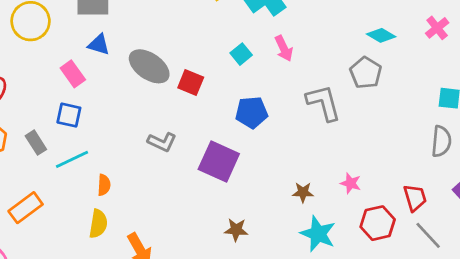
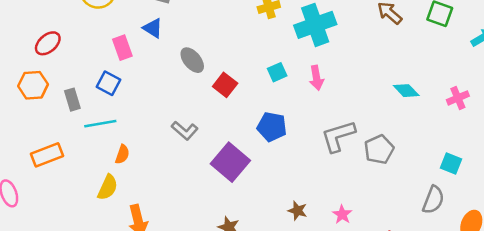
gray ellipse: (149, 66) -> (192, 60), size x0.7
gray pentagon: (366, 73) -> (379, 149), moved
gray L-shape: (324, 103) -> (338, 136), turned -108

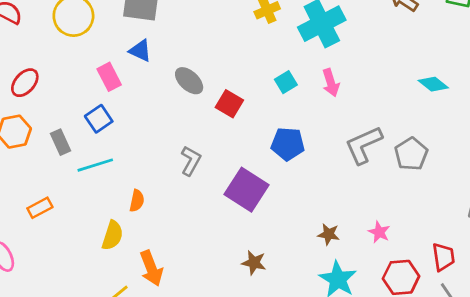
blue square: (109, 83) -> (99, 119), turned 35
gray L-shape: (185, 131) -> (191, 161), turned -95
orange semicircle: (122, 154) -> (137, 201), moved
orange rectangle: (47, 155) -> (40, 208), size x0.7

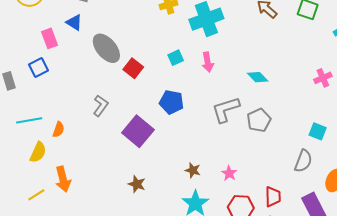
gray ellipse: (189, 81) -> (106, 48), size x1.4
cyan diamond: (433, 84) -> (258, 77), moved
cyan line: (95, 165) -> (29, 120), moved

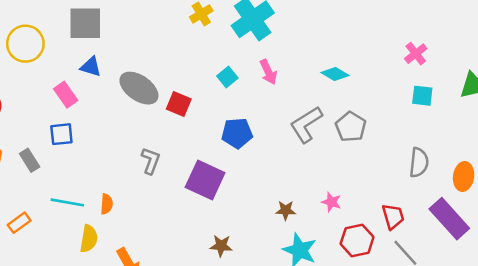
blue square: (38, 68) -> (61, 134), turned 36
cyan line: (29, 120) -> (67, 202), turned 35
cyan square: (318, 131) -> (422, 96), moved

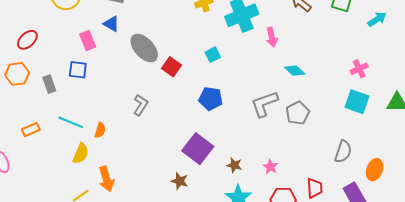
pink arrow: (268, 72) -> (272, 37), moved
cyan square: (422, 96) -> (357, 102), size x1.4
purple square: (205, 180) -> (198, 149), moved

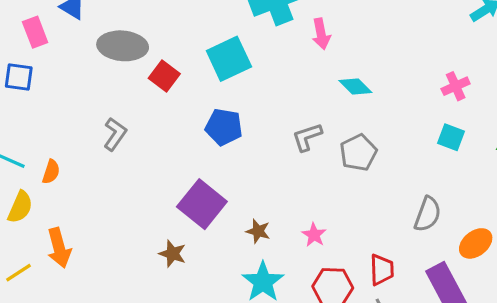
gray ellipse: (144, 48) -> (123, 46), turned -44
cyan square: (213, 55) -> (229, 59), size x1.8
cyan square: (357, 102) -> (451, 137), size x0.7
gray L-shape: (264, 104) -> (307, 137), size x0.7
orange ellipse: (375, 170) -> (476, 243), turned 30

